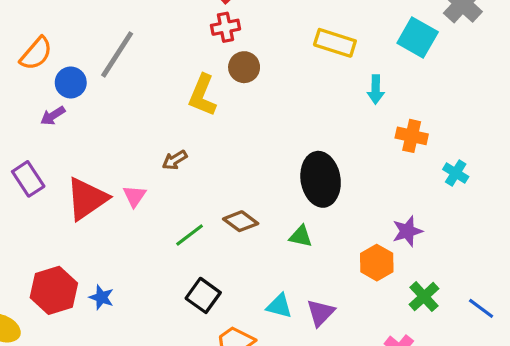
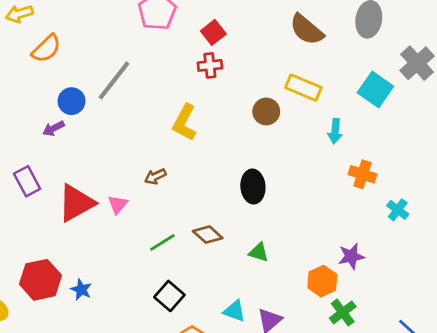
orange semicircle: (36, 53) -> (46, 49), moved
brown circle: (244, 67) -> (266, 112), moved
black ellipse: (321, 179) -> (253, 187), moved, size x0.7
green cross: (424, 297) -> (343, 312), moved

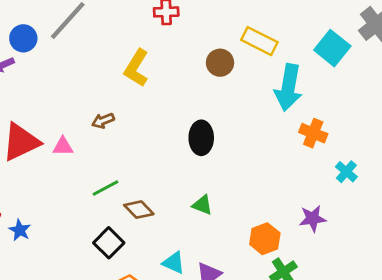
cyan arrow: (335, 131) -> (288, 87), size x1.8
pink triangle: (118, 204) -> (63, 146), turned 45
brown diamond: (208, 235) -> (139, 210), moved
purple star: (351, 256) -> (313, 219), moved

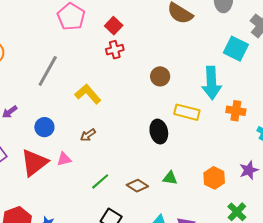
blue circle: (23, 38) -> (44, 127), moved
yellow rectangle: (259, 41) -> (187, 112), moved
yellow L-shape: (136, 68) -> (88, 94), moved, turned 120
brown diamond: (139, 210) -> (137, 186), moved
orange hexagon: (265, 239) -> (214, 178), moved

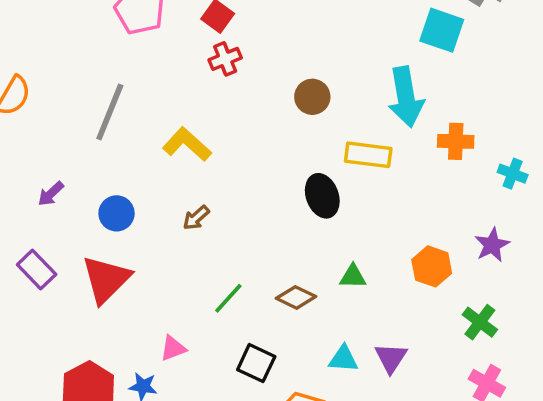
pink triangle: (64, 159) -> (173, 348), moved

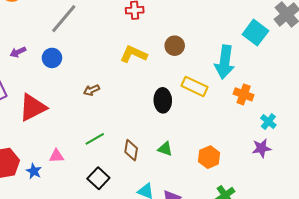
yellow L-shape: (187, 144) -> (133, 54), moved, turned -36
blue circle: (117, 213) -> (52, 58), moved
purple star: (492, 245) -> (262, 148), moved
brown diamond: (296, 297) -> (131, 150), turned 55

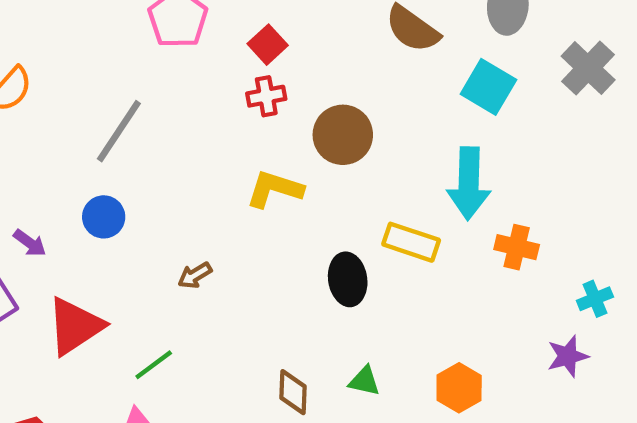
cyan square: (255, 33) -> (488, 87), moved
brown circle: (175, 46) -> (343, 135), moved, size x1.4
purple arrow: (18, 52) -> (30, 243), moved, turned -112
cyan cross: (268, 122) -> (595, 299), moved, turned 35
green line: (95, 139) -> (154, 365), moved

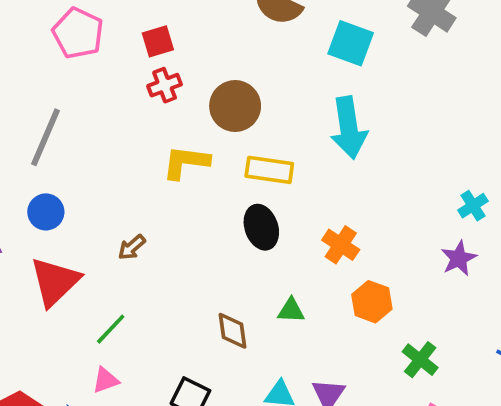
red square: (268, 45) -> (158, 41), turned 36
yellow rectangle: (411, 242) -> (269, 170), moved
orange cross: (517, 247) -> (341, 245), moved, turned 30
red triangle: (75, 326) -> (55, 282), moved

